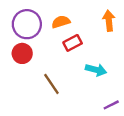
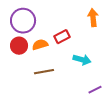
orange semicircle: (61, 22) -> (40, 45), moved
brown line: (51, 84) -> (44, 72), turned -66

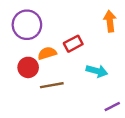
red circle: (19, 46) -> (28, 67), moved

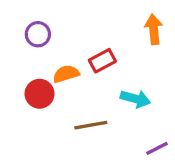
purple circle: (27, 25) -> (38, 34), size x0.6
brown line: (52, 85) -> (91, 125), moved

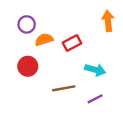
orange semicircle: (66, 74) -> (44, 40), moved
purple line: (157, 148) -> (95, 99), moved

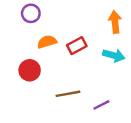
purple circle: (27, 24) -> (31, 13), moved
cyan arrow: (95, 70) -> (114, 55), moved

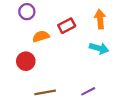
red rectangle: (77, 46) -> (67, 26), moved
brown line: (68, 94) -> (45, 92), moved

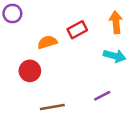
purple circle: (27, 12) -> (12, 14), moved
purple line: (88, 91) -> (102, 96), moved

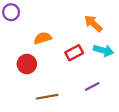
orange arrow: (116, 22) -> (93, 23), moved, turned -42
red rectangle: (77, 30) -> (74, 53), moved

